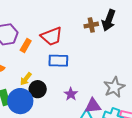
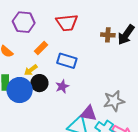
red trapezoid: (52, 36) -> (67, 23), moved
orange rectangle: (26, 46) -> (41, 48), moved
purple star: (71, 94) -> (62, 86), moved

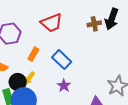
blue rectangle: (67, 61) -> (62, 60), turned 42
black circle: (39, 83) -> (18, 82), moved

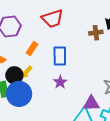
brown cross: (94, 24) -> (96, 33), moved
blue rectangle: (62, 60) -> (60, 56), turned 42

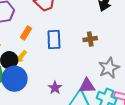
brown cross: (96, 33) -> (90, 39), moved
purple star: (60, 82) -> (55, 88), moved

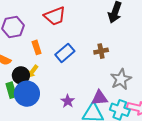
orange rectangle: (26, 33) -> (37, 47), turned -48
blue rectangle: (54, 39) -> (65, 53), turned 54

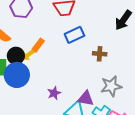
orange rectangle: (37, 47) -> (38, 45), moved, turned 40
blue rectangle: (65, 53) -> (74, 35), moved

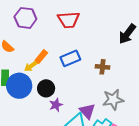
blue rectangle: (74, 35) -> (70, 58), moved
black circle: (16, 56) -> (46, 88), moved
purple triangle: (86, 99) -> (87, 111), turned 36

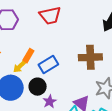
blue rectangle: (70, 58) -> (48, 64), moved
brown cross: (102, 67) -> (90, 57), size x1.6

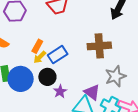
yellow arrow: (19, 67) -> (40, 57), moved

